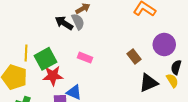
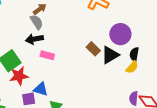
black arrow: (64, 23) -> (34, 39), moved, turned -36
yellow semicircle: (172, 81) -> (132, 67), turned 80
black triangle: (149, 83) -> (110, 55), moved

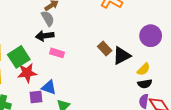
purple circle: (120, 34) -> (151, 36), moved
black semicircle: (134, 54) -> (145, 84), moved, turned -112

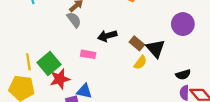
black arrow: (45, 36) -> (107, 36), moved
black triangle: (122, 56) -> (156, 49), turned -36
yellow semicircle: (144, 69) -> (140, 62), moved

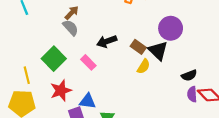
purple circle: (183, 24) -> (171, 28), moved
pink rectangle: (88, 54) -> (88, 62), turned 40
green square: (49, 64) -> (54, 59), moved

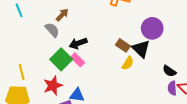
gray semicircle: (71, 28) -> (52, 30), moved
black arrow: (107, 41) -> (78, 43), moved
green square: (54, 59) -> (61, 59), moved
black semicircle: (189, 75) -> (169, 71), turned 56

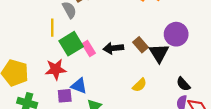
black arrow: (78, 43) -> (113, 48), moved
yellow semicircle: (128, 63) -> (140, 85), moved
yellow line: (22, 72) -> (52, 28), moved

